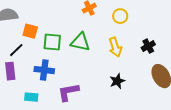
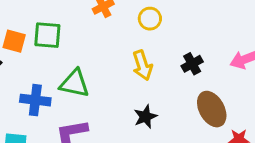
green square: (52, 42) -> (47, 35), moved
green triangle: (80, 42) -> (75, 83), moved

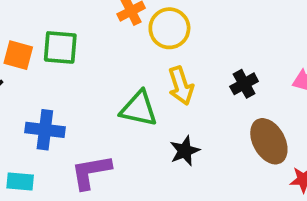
yellow circle: (150, 19) -> (169, 28), moved, size x1.4
green triangle: (75, 83) -> (139, 109), moved

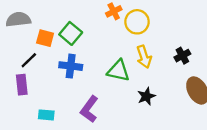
green square: (60, 47) -> (71, 33), turned 35
blue cross: (45, 130) -> (71, 66), moved
purple L-shape: (91, 172) -> (89, 109), turned -44

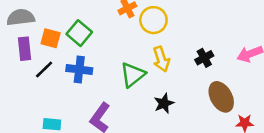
black line: (29, 60) -> (44, 70), moved
green triangle: (118, 71) -> (133, 75), turned -50
purple rectangle: (22, 85) -> (25, 49), moved

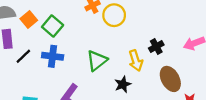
orange square: (51, 38) -> (29, 20), moved, turned 35
yellow arrow: (161, 59) -> (136, 61), moved

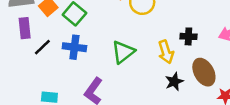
black cross: (156, 47) -> (188, 36), turned 32
black star: (123, 84) -> (174, 82), moved

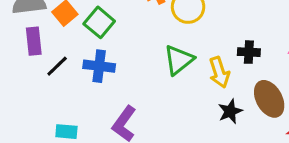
green triangle: (123, 52) -> (179, 60), moved

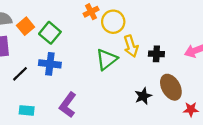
black line: (57, 66) -> (20, 74), moved
yellow arrow: (219, 72) -> (131, 46), moved

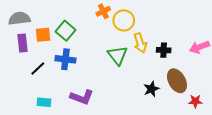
orange square: (26, 26) -> (43, 35), moved, turned 35
green triangle: (107, 59) -> (118, 55), turned -30
purple L-shape: (68, 105) -> (82, 97), turned -105

